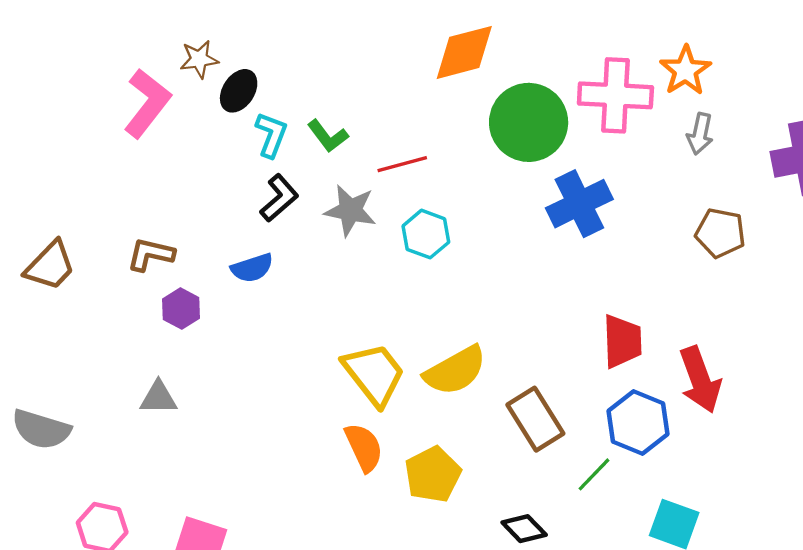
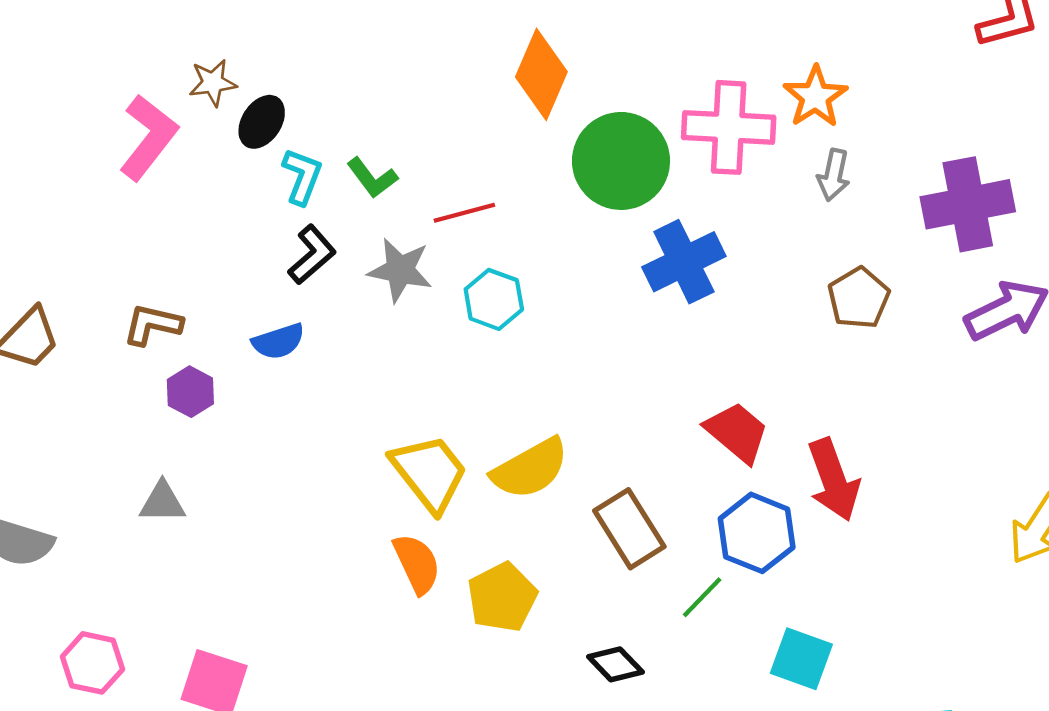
orange diamond: (464, 52) -> (541, 74), turned -52
brown pentagon: (720, 233) -> (859, 298), turned 30
red trapezoid: (622, 341) -> (737, 432), turned -48

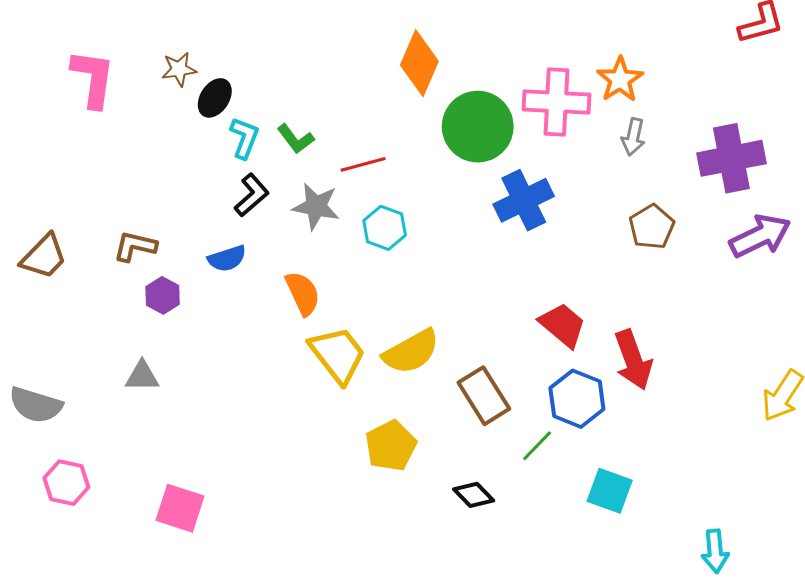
pink L-shape: (148, 137) -> (93, 78), moved, turned -30
orange semicircle: (417, 564) -> (303, 293), moved
pink hexagon: (92, 663) -> (66, 483), moved

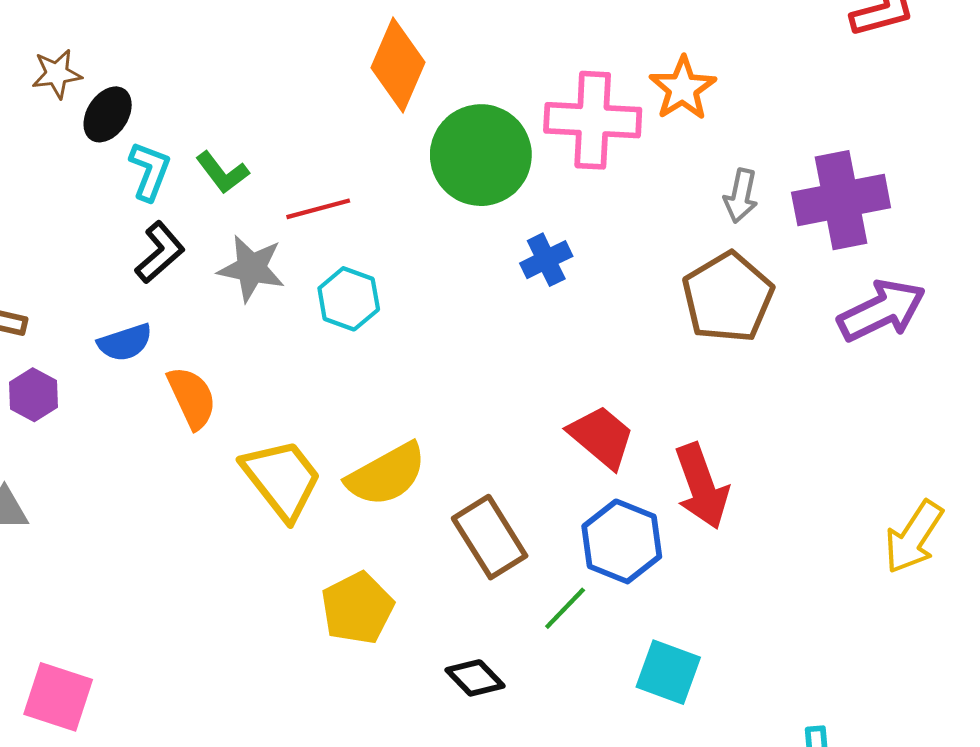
gray arrow: (633, 137) -> (741, 196), moved
blue cross: (524, 200) -> (546, 260), size x0.6
brown pentagon: (652, 227) -> (728, 297), size x1.4
orange semicircle: (303, 293) -> (192, 398), moved

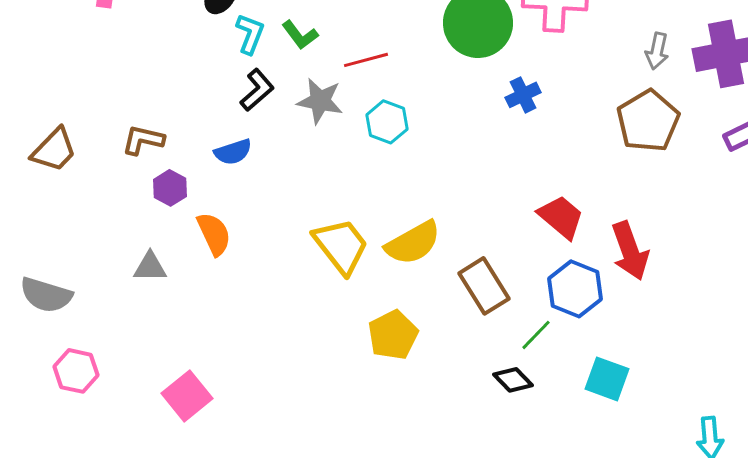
orange semicircle: (192, 398) -> (214, 234), moved
black diamond: (475, 678) -> (513, 380), moved
pink square: (58, 697) -> (187, 396), turned 33

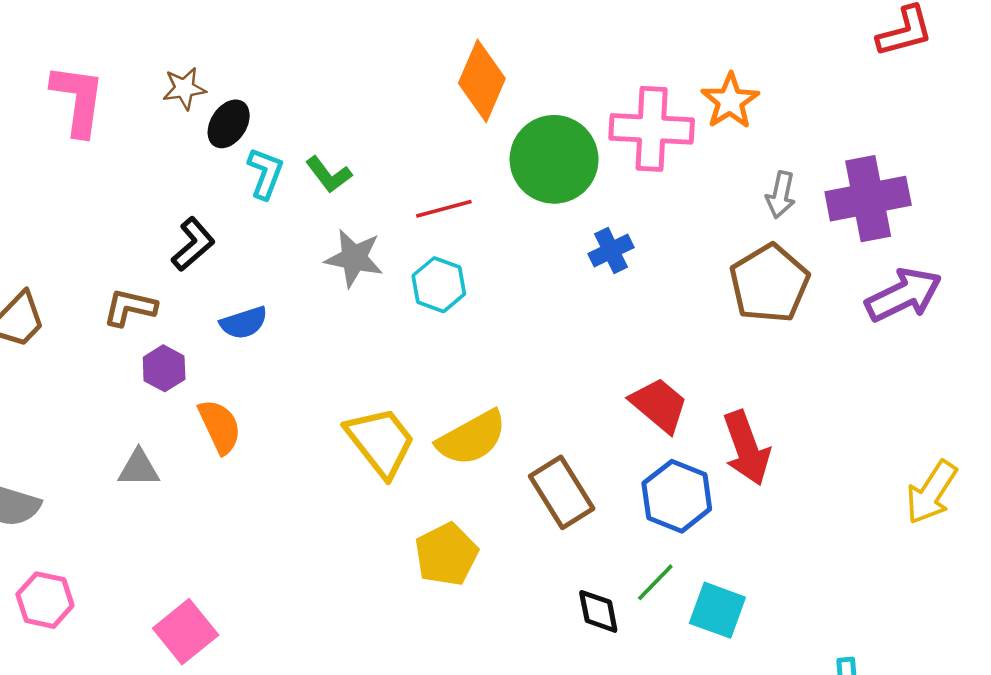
red line: (366, 60) -> (444, 209), moved
black L-shape: (257, 90) -> (193, 244), moved
green line: (536, 335) -> (655, 582), moved
black diamond: (513, 380) -> (598, 611), turned 33

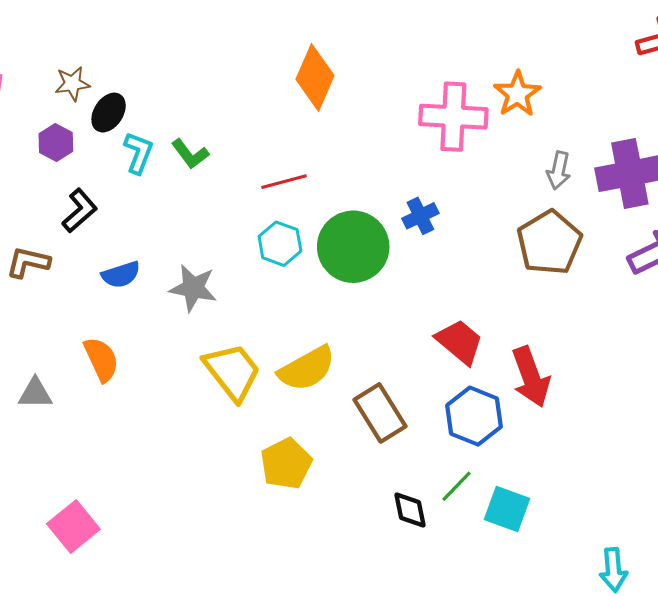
green circle: (554, 159) -> (353, 247), moved
gray star: (354, 258) -> (193, 288), moved
purple hexagon: (164, 368) -> (56, 142), moved

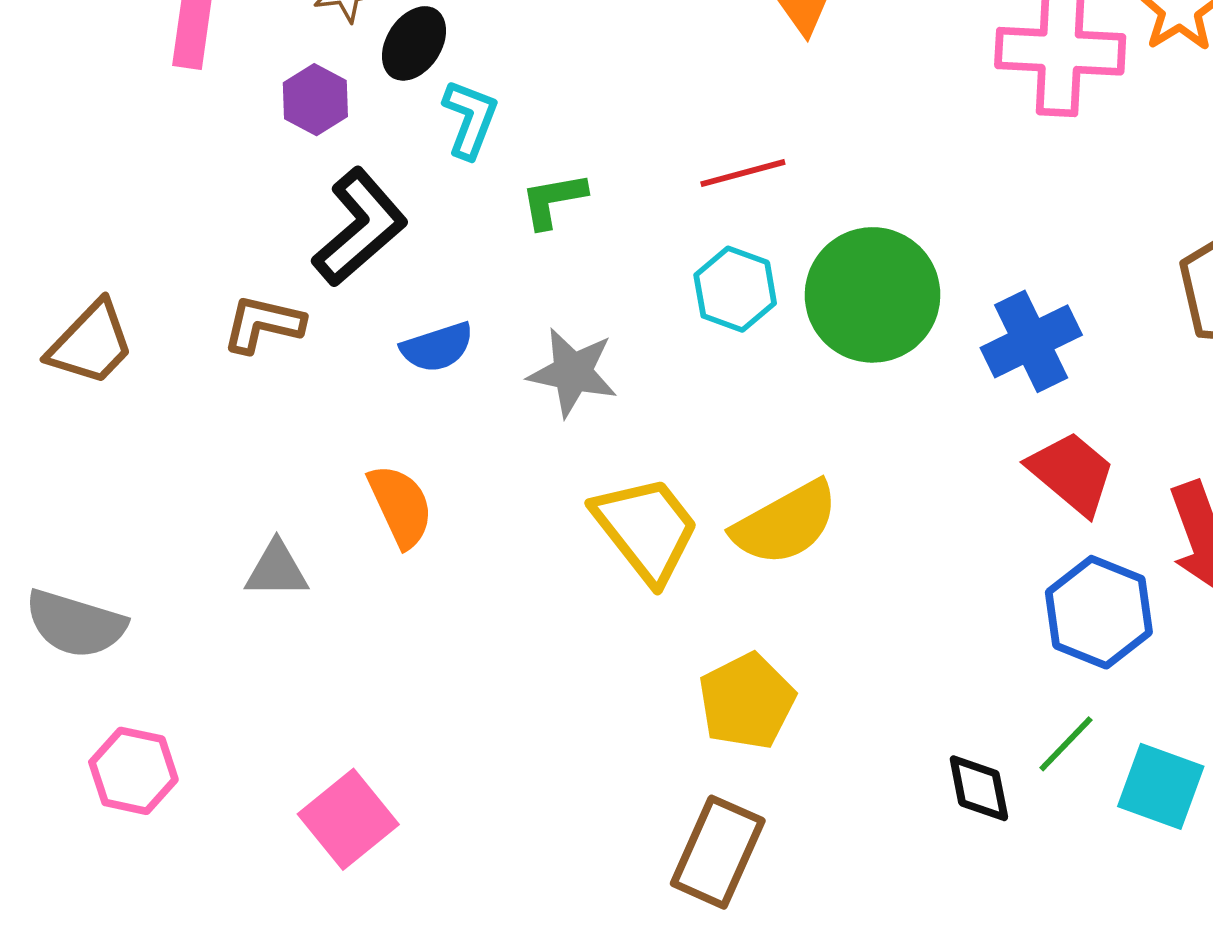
green L-shape: (190, 154) -> (553, 200), moved, turned 117
black L-shape: (80, 211) -> (360, 227), size x1.4
blue cross: (420, 216) -> (1031, 341), moved, size x1.4
brown rectangle: (380, 413) -> (718, 852), moved, turned 56

